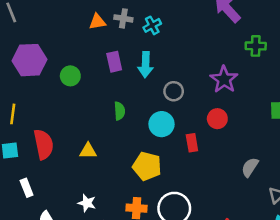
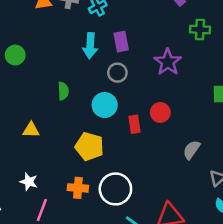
purple rectangle: (114, 62) -> (121, 42), moved
red circle: (217, 119) -> (160, 112), moved

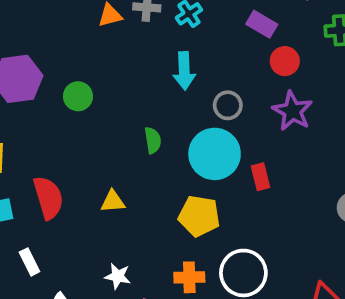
purple rectangle: (121, 42) -> (262, 24), moved, turned -42
purple star: (168, 62) -> (292, 111), moved
cyan circle: (105, 105) -> (215, 154), size x1.4
red circle: (160, 112) -> (285, 61), moved

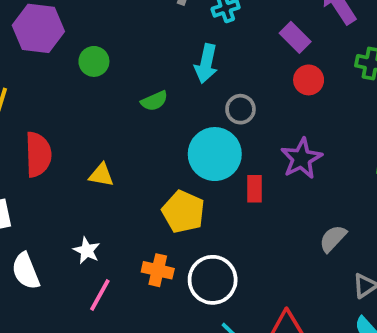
purple star: (292, 111) -> (301, 158), moved
green semicircle: (153, 140) -> (154, 101), moved, turned 60

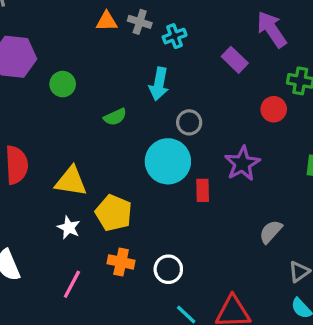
red circle: (309, 80) -> (274, 109), moved
yellow triangle: (101, 175) -> (71, 181), size x1.5
yellow pentagon: (183, 212) -> (114, 213), moved
white star: (87, 251) -> (69, 228), moved
white circle: (213, 280) -> (168, 269), size x0.7

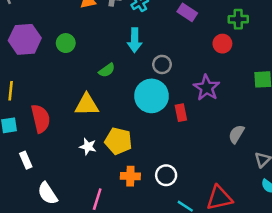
green circle: (63, 84) -> (66, 43), moved
yellow triangle: (71, 181) -> (87, 105), moved
white star: (69, 228) -> (88, 147), moved

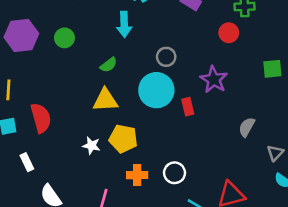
cyan arrow: (135, 40) -> (124, 24), moved
yellow triangle: (87, 105) -> (105, 100), moved

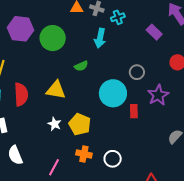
green circle: (64, 38) -> (53, 38), size x1.6
gray circle: (166, 57) -> (137, 72), moved
yellow triangle: (105, 100) -> (56, 90), moved

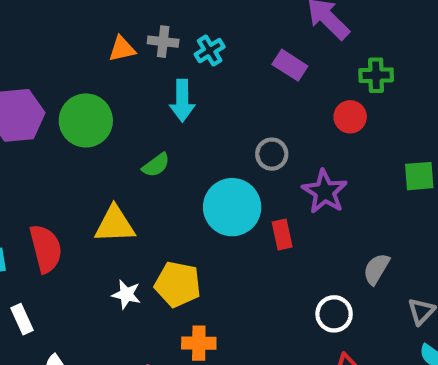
white circle: (113, 159) -> (334, 314), moved

